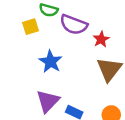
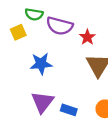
blue star: (51, 62) -> (41, 64), turned -30

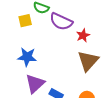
blue star: (41, 64) -> (27, 57), moved

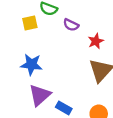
purple semicircle: (61, 22) -> (71, 25), size x0.6

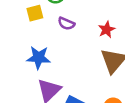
purple semicircle: (71, 25) -> (66, 24), moved

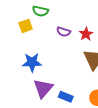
purple semicircle: (66, 24) -> (64, 32), moved

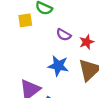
blue star: (32, 62) -> (58, 66), moved

